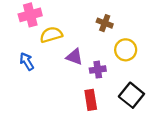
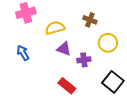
yellow semicircle: (51, 35) -> (55, 28), moved
red rectangle: (91, 100) -> (67, 86), moved, turned -42

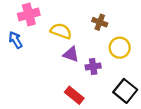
yellow semicircle: (55, 28) -> (61, 31), turned 36
blue arrow: (23, 53) -> (16, 40), moved

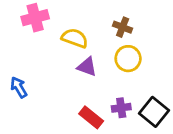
blue arrow: (16, 40) -> (19, 87), moved
yellow circle: (120, 48) -> (128, 59), moved
purple cross: (93, 67) -> (121, 108), moved

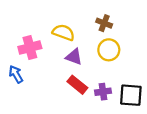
pink cross: (35, 18) -> (30, 48), moved
black square: (154, 112) -> (131, 95), turned -35
red rectangle: (91, 117) -> (77, 85), moved

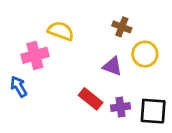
yellow semicircle: (63, 32) -> (61, 31), moved
yellow circle: (109, 50) -> (145, 54), moved
purple triangle: (74, 57) -> (112, 66), moved

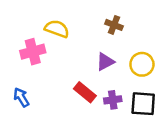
yellow circle: (145, 54) -> (142, 64), moved
purple triangle: (112, 66) -> (105, 62), turned -48
blue arrow: (19, 87) -> (21, 97), moved

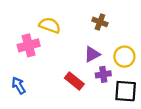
purple cross: (113, 100) -> (103, 74), moved

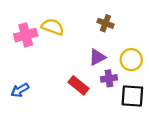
pink cross: (29, 45) -> (26, 35), moved
blue arrow: (19, 86) -> (20, 90), turned -90

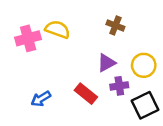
blue arrow: (20, 90) -> (41, 99), moved
black square: (132, 96) -> (145, 105), turned -30

